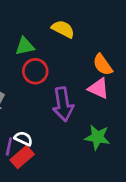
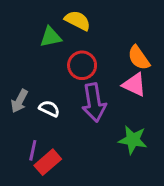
yellow semicircle: (63, 29) -> (78, 21), moved
red circle: (35, 71) -> (82, 65), moved
white semicircle: (23, 139) -> (49, 109), moved

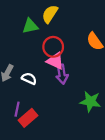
yellow semicircle: (78, 21) -> (50, 14), turned -84
pink triangle: (134, 85) -> (55, 61), moved
purple arrow: (94, 103) -> (62, 74), size x0.7

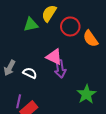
red circle: (53, 47) -> (70, 26), moved
green star: (90, 102) -> (86, 94), turned 30

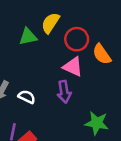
pink triangle: (54, 57) -> (73, 67), moved
green star: (86, 94) -> (97, 123), turned -30

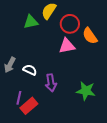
pink triangle: (73, 67) -> (67, 46), turned -36
purple arrow: (64, 92) -> (51, 83), moved

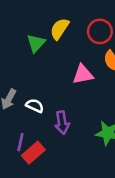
green triangle: (31, 22) -> (36, 43), turned -35
red circle: (70, 24) -> (100, 31), moved

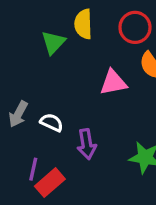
yellow semicircle: (59, 29) -> (83, 24), turned -35

